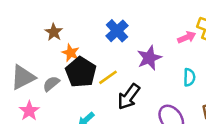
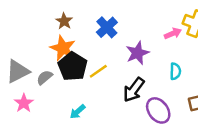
brown star: (54, 32) -> (64, 21), moved
orange star: (71, 53) -> (63, 48), size x1.5
black arrow: (129, 97) -> (134, 90), moved

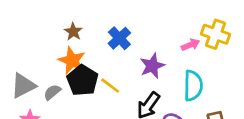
yellow line: (98, 71) -> (110, 86), turned 72
cyan semicircle: (175, 71) -> (193, 86), size x1.6

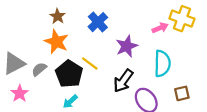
black pentagon: (82, 80) -> (69, 74), moved

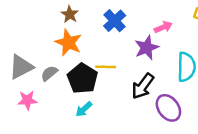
pink arrow: (160, 28) -> (163, 27), moved
yellow line: (90, 63) -> (106, 67), turned -36
pink star: (20, 93) -> (27, 100), turned 30

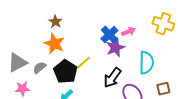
blue cross: (115, 21) -> (109, 35), moved
yellow line: (106, 67) -> (83, 63), turned -42

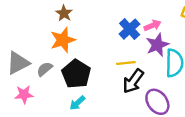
orange star: (54, 44) -> (63, 40), turned 30
purple star: (115, 48) -> (157, 45), moved
yellow line: (83, 63) -> (126, 63), moved, turned 35

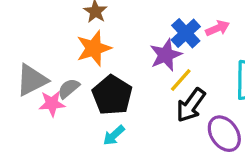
purple star: (157, 45) -> (166, 55), moved
yellow line: (126, 63) -> (181, 80), turned -42
pink star: (24, 95) -> (52, 104), moved

